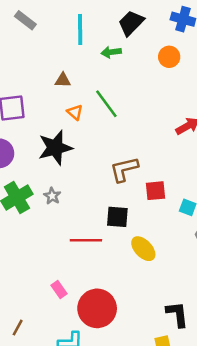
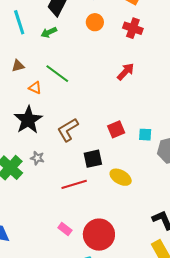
brown L-shape: (124, 169) -> (68, 130), moved

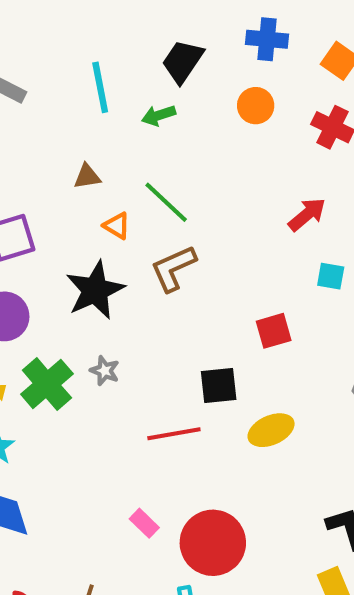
brown L-shape: (68, 130) -> (173, 268), moved
cyan square: (145, 135) -> (331, 276), moved
yellow ellipse: (121, 177) -> (271, 430), turned -60

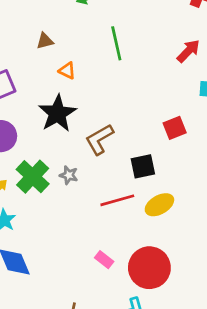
green line: (166, 202) -> (116, 43), moved, turned 40
brown L-shape: (173, 268) -> (99, 139), moved
gray star: (105, 371) -> (69, 175), moved
yellow ellipse: (271, 430) -> (159, 205), moved

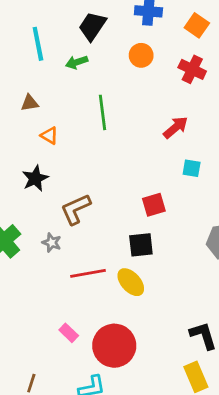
black star: (57, 113) -> (35, 178), size x0.7
black square: (143, 166) -> (141, 245), moved
gray star: (69, 175) -> (52, 243), moved
yellow ellipse: (159, 205) -> (131, 282), turned 72

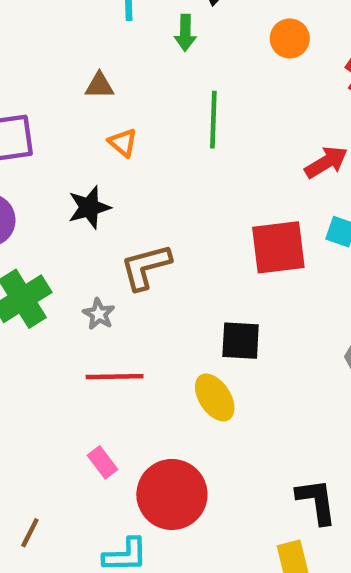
green arrow: (77, 62) -> (185, 33), turned -80
red square: (154, 205) -> (278, 247), moved, size x1.5
red line: (88, 273) -> (115, 377), moved

